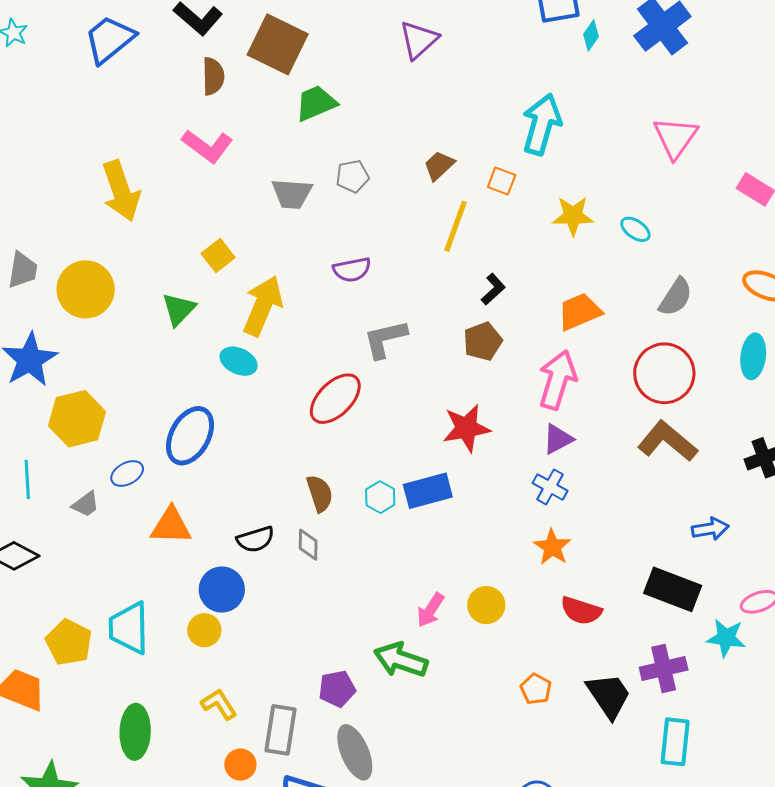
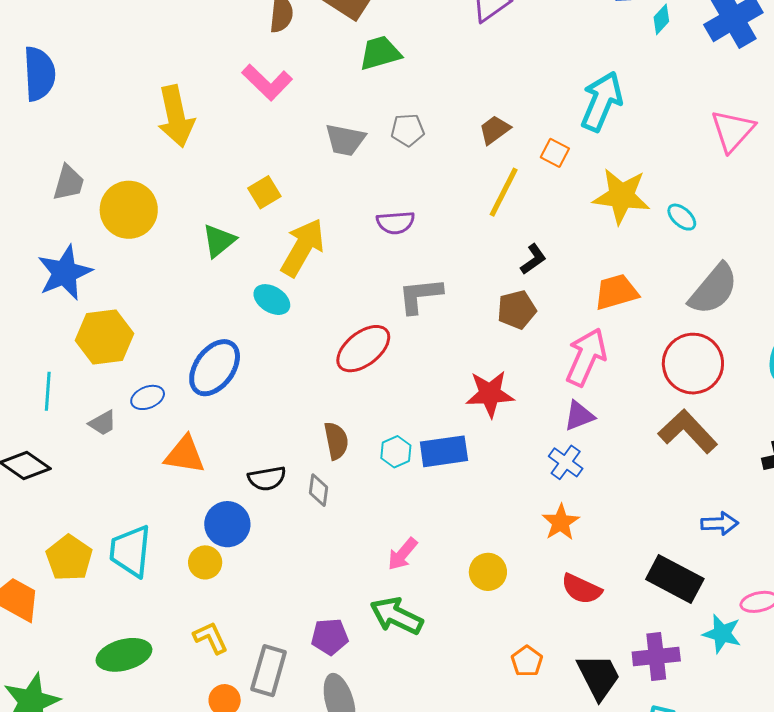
yellow star: (573, 216) -> (621, 196), size x1.4
gray semicircle: (676, 297) -> (713, 289), size x1.4
pink arrow: (430, 610) -> (402, 554), moved
green ellipse: (135, 732) -> (124, 655), turned 66

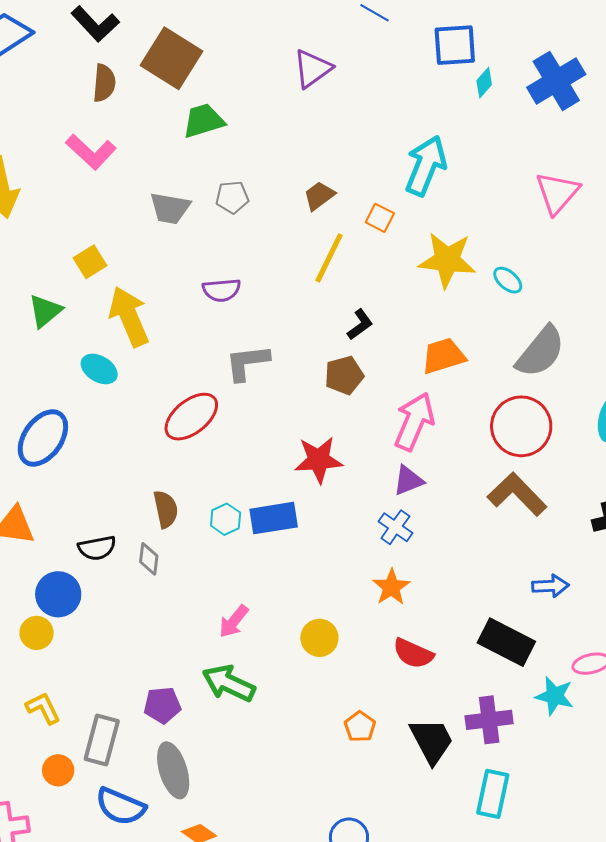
yellow arrow: (303, 248) -> (129, 316), turned -52

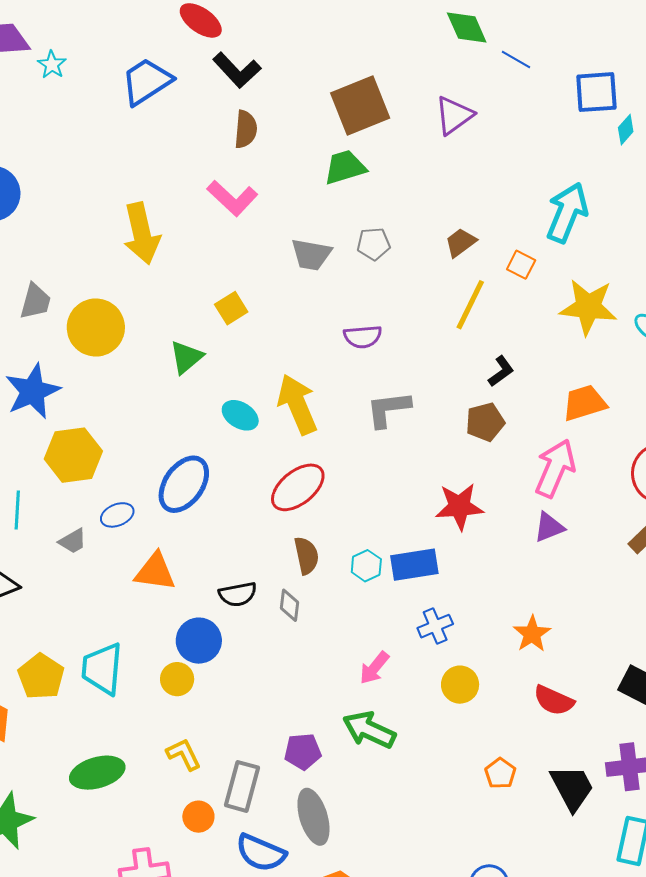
brown square: (172, 58) -> (360, 106), moved, turned 36
yellow arrow: (129, 316) -> (297, 404), moved
red ellipse: (191, 417) -> (298, 487), moved
blue cross: (395, 527) -> (435, 626), moved, turned 32

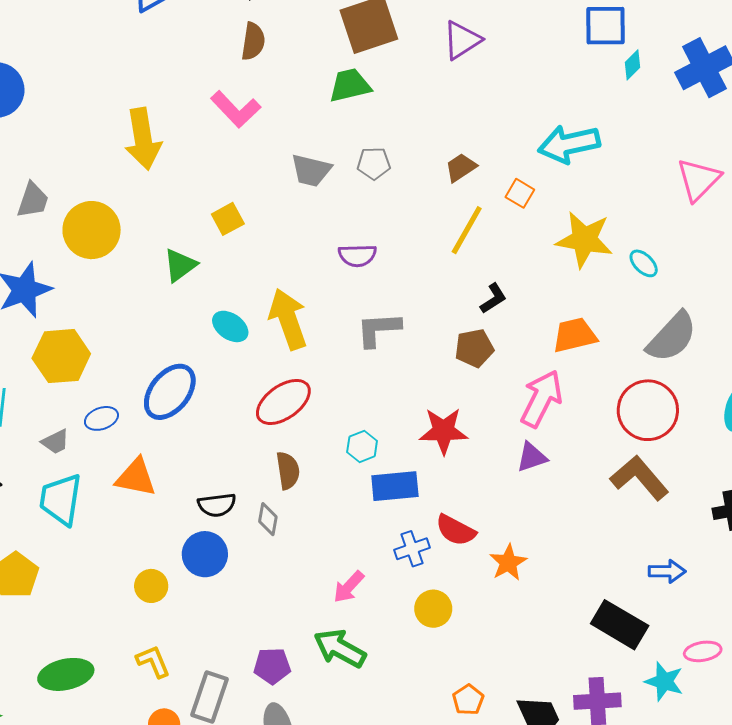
cyan arrow: (567, 213) -> (569, 144), turned -128
cyan hexagon: (366, 566) -> (362, 446), moved
blue circle: (199, 641) -> (205, 554), moved
cyan trapezoid: (102, 669) -> (61, 499), moved
red semicircle: (554, 700) -> (456, 530), moved

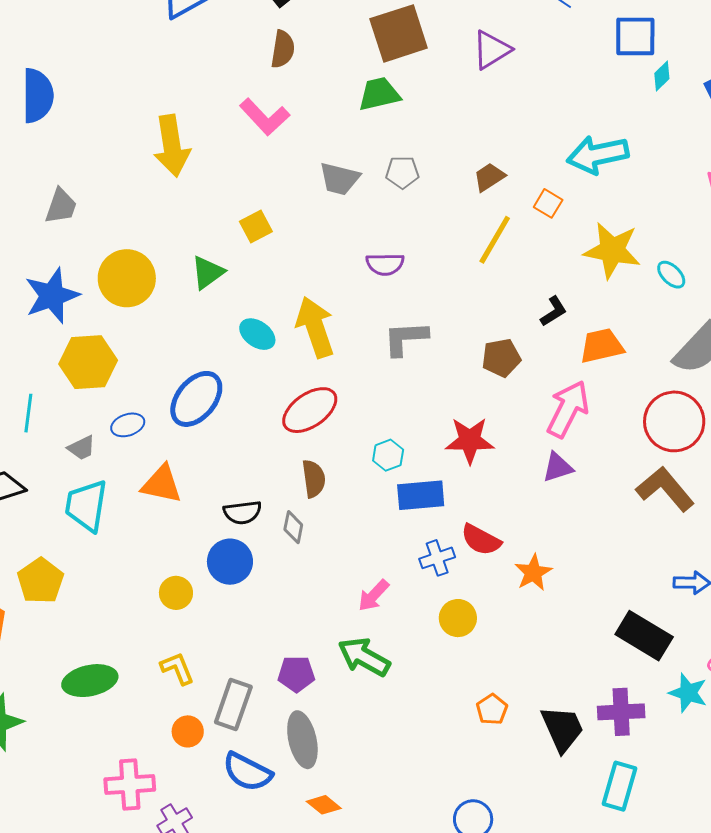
yellow circle: (92, 230) -> (127, 278), moved
black L-shape: (493, 298) -> (554, 311), moved

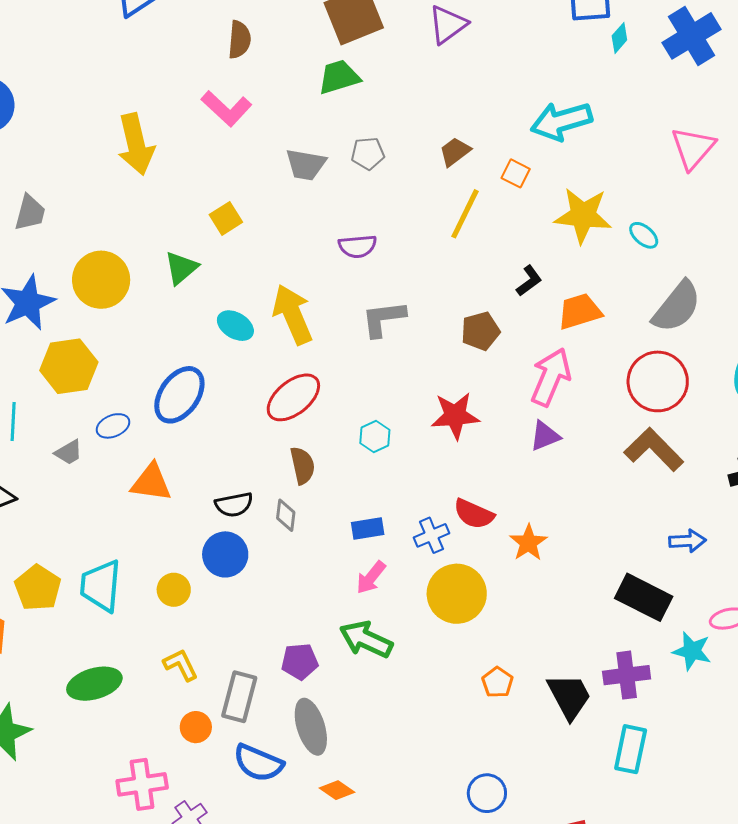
blue rectangle: (421, 495) -> (368, 528), moved, size x0.7
cyan trapezoid: (86, 506) -> (101, 586), moved
yellow circle: (458, 618) -> (457, 594), size x1.6

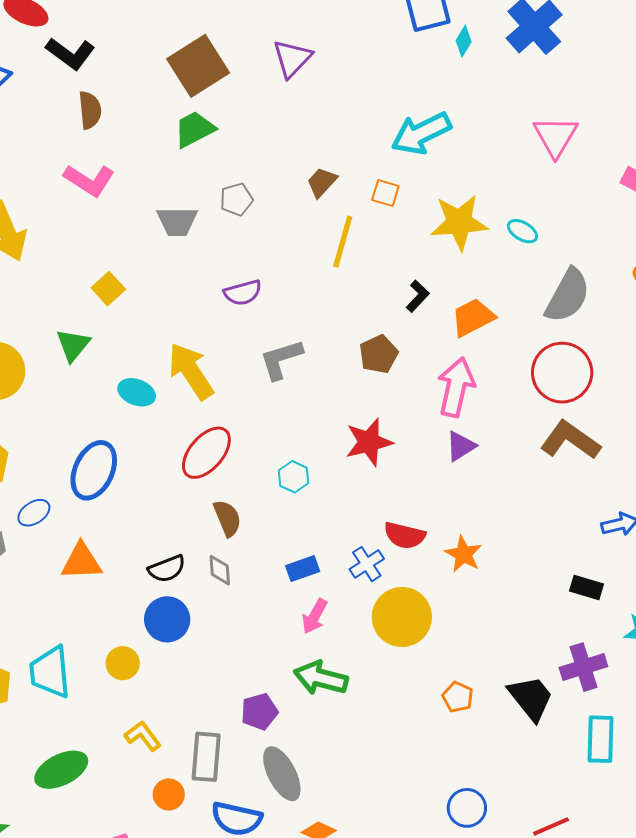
black rectangle: (644, 597) -> (587, 587), size x0.6

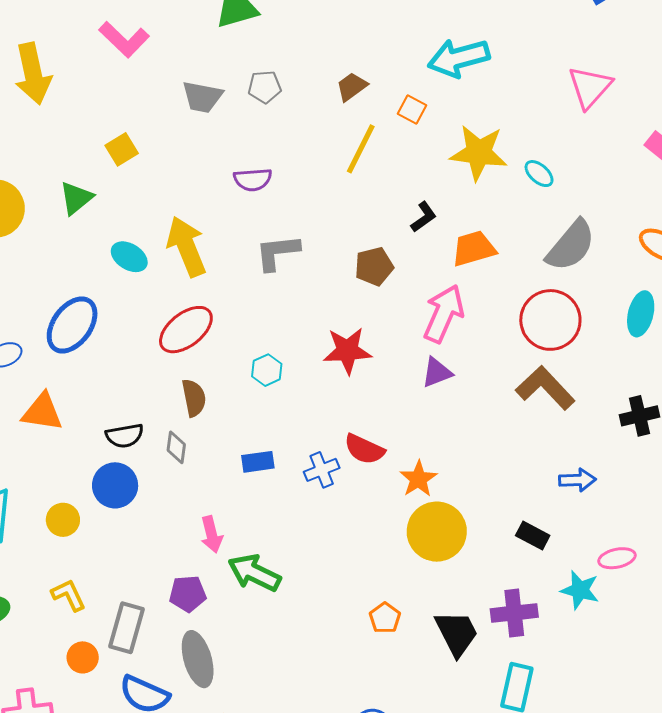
pink arrow: (315, 616) -> (212, 534), moved, turned -54
yellow circle: (402, 617) -> (437, 532), moved

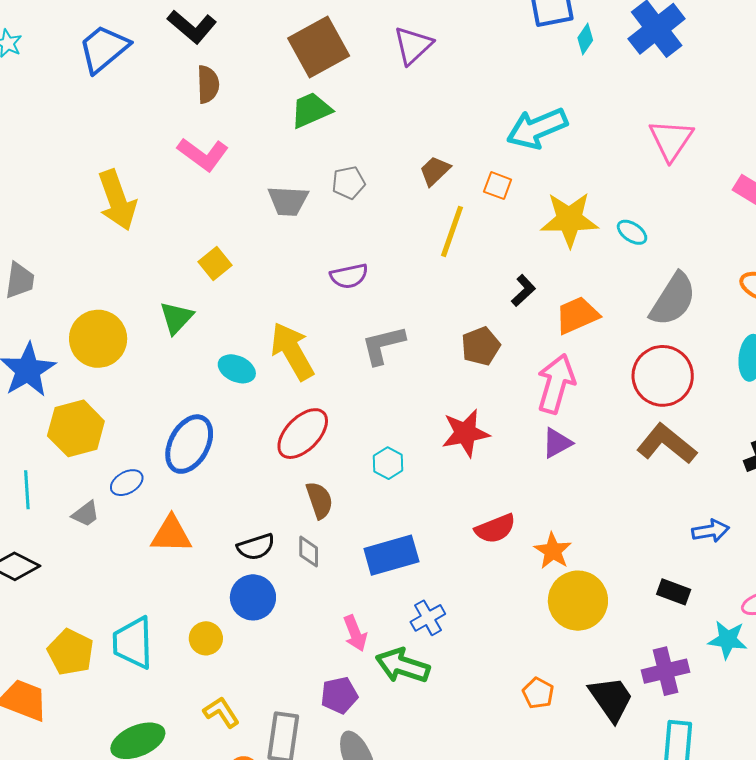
red semicircle: (364, 449) -> (495, 529), turned -39
blue rectangle: (258, 462) -> (391, 555), size x1.6
blue cross: (322, 470) -> (428, 618), moved

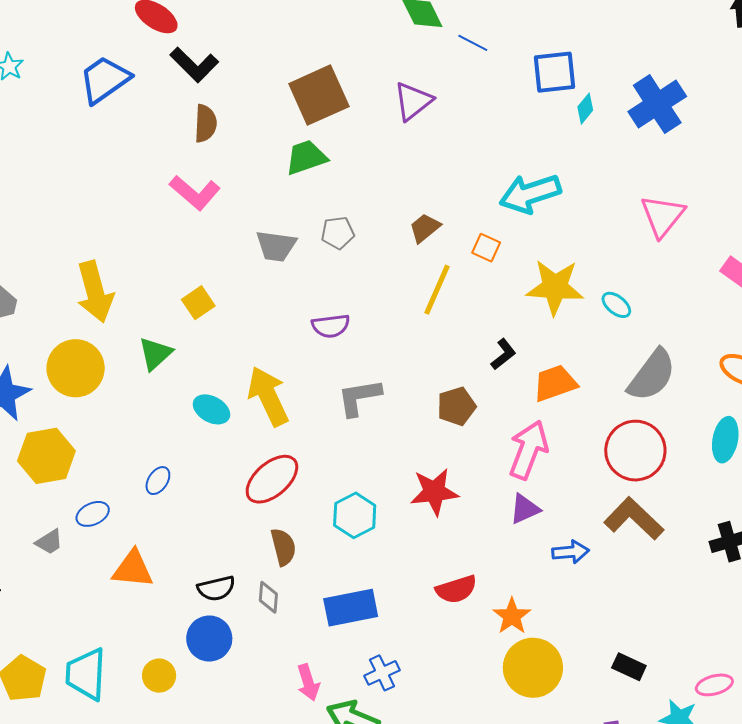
yellow arrow: (117, 200) -> (95, 292), moved
blue ellipse: (189, 444) -> (158, 481), size x0.5
cyan hexagon: (388, 463) -> (355, 515), size x1.4
blue arrow: (711, 531) -> (571, 552), moved

